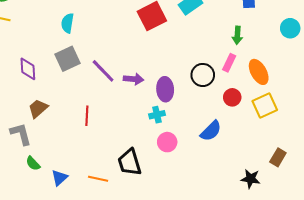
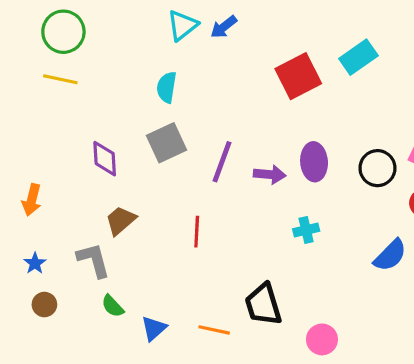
purple line: (103, 71) -> (222, 162), turned 64
purple ellipse: (165, 89) -> (314, 162), moved
pink circle: (167, 142) -> (322, 339), moved

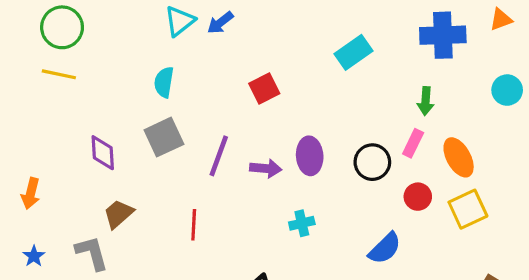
red square: (298, 76) -> (264, 88), moved, size x0.7

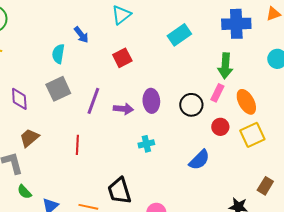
cyan triangle: (180, 21) -> (121, 15), moved
blue arrow: (220, 23) -> (81, 35), moved, turned -90
green arrow: (426, 101) -> (225, 66), size x1.4

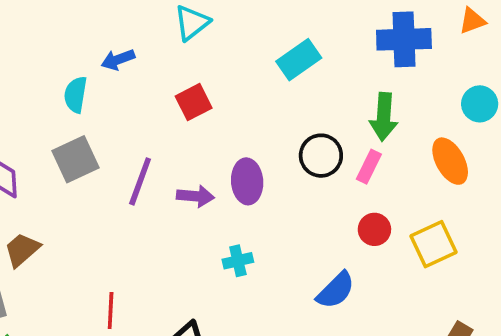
blue arrow: (81, 35) -> (118, 60), turned 108
orange ellipse: (246, 102) -> (450, 161), moved
black circle: (191, 105) -> (321, 156), moved
red line: (77, 145) -> (111, 311), moved

